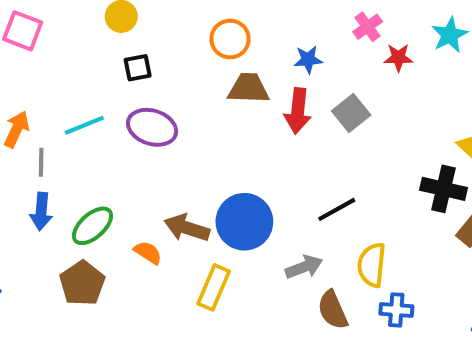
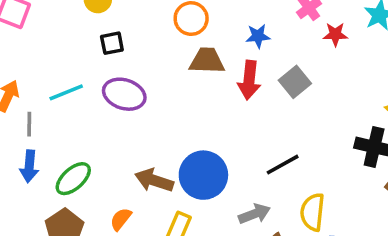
orange semicircle: (148, 253) -> (121, 219), moved, turned -85

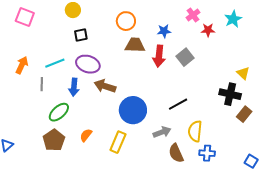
gray line: (29, 124) -> (42, 84), moved
blue arrow: (29, 166) -> (74, 87), moved
brown arrow: (154, 180) -> (105, 86), moved

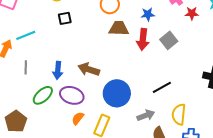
cyan line: (55, 63) -> (26, 35), moved
purple ellipse: (88, 64) -> (72, 95), moved
orange semicircle: (86, 135) -> (78, 118), moved
brown pentagon: (54, 140) -> (16, 121), moved

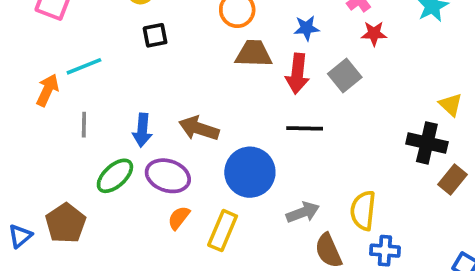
red star: (192, 13) -> (374, 33), moved
black line: (162, 87) -> (305, 128), moved, turned 30

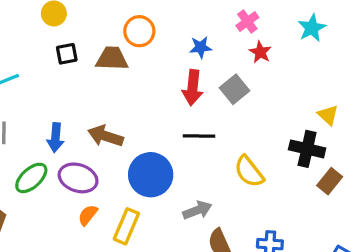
red star: (374, 33) -> (260, 52), turned 30
brown trapezoid: (254, 54) -> (112, 59), moved
yellow semicircle: (363, 210) -> (249, 171), moved, turned -44

